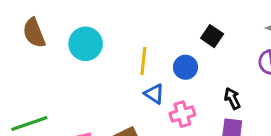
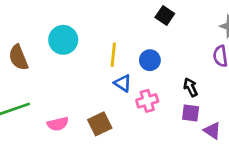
brown semicircle: (34, 33) -> (18, 57), moved
black square: (212, 36) -> (165, 15), moved

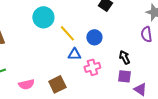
cyan circle: (63, 40) -> (43, 17), moved
yellow line: (113, 55) -> (67, 33), turned -48
blue triangle: (123, 83) -> (74, 54), turned -32

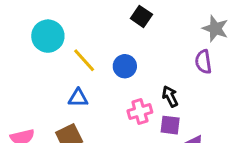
blue triangle: (74, 54) -> (78, 98), moved
pink cross: (92, 67) -> (140, 111), moved

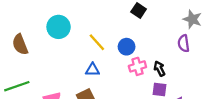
cyan circle: (48, 36) -> (59, 27), moved
pink cross: (140, 111) -> (137, 66), moved

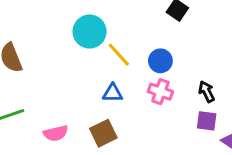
cyan circle: (59, 27) -> (90, 32), moved
pink cross: (137, 66) -> (160, 92), moved, turned 35

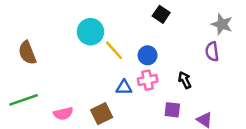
pink cross: (160, 92) -> (148, 80), turned -30
blue triangle: (113, 93) -> (124, 88), moved
purple square: (207, 121) -> (172, 110), moved

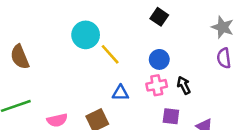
purple semicircle: (212, 52) -> (224, 58), moved
blue circle: (148, 55) -> (159, 59), moved
pink cross: (148, 80) -> (157, 85), moved

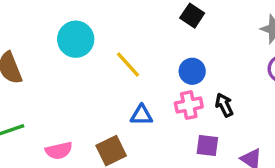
cyan circle: (86, 35) -> (76, 39), moved

